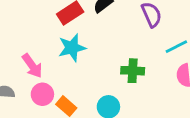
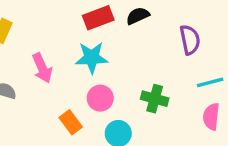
pink circle: (42, 94) -> (100, 98), moved

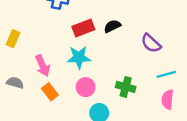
purple semicircle: (190, 40) -> (151, 43), turned 145
orange rectangle: (71, 122) -> (50, 92), moved

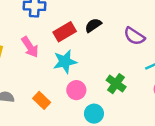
pink arrow: (43, 66) -> (30, 47), moved
green cross: (126, 87) -> (116, 84), turned 30

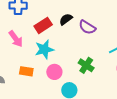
purple semicircle: (134, 36) -> (87, 27), moved
orange rectangle: (42, 100) -> (26, 71), moved, turned -32

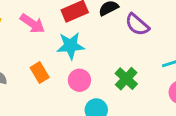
pink arrow: (16, 39) -> (32, 24), turned -30
orange rectangle: (26, 71) -> (40, 73), turned 40

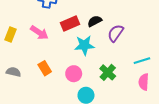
purple semicircle: (137, 25) -> (116, 33), turned 84
cyan star: (71, 46) -> (84, 45), moved

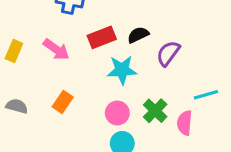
orange rectangle: (45, 68) -> (63, 102), turned 64
pink circle: (74, 74) -> (117, 113), moved
pink semicircle: (144, 82) -> (185, 123), moved

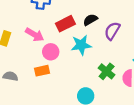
orange rectangle: (63, 102) -> (42, 71), turned 48
pink circle: (117, 113) -> (51, 52), moved

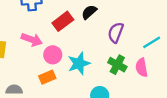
purple semicircle: (112, 31) -> (116, 33), moved
cyan star: (81, 45) -> (79, 63), moved

